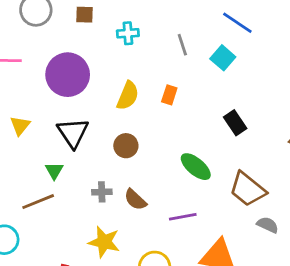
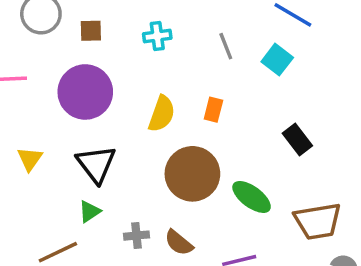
brown square: (85, 15) -> (91, 31), moved
brown circle: (126, 146) -> (192, 174), moved, size x1.8
green triangle: (54, 171) -> (89, 211), moved, turned 30
brown trapezoid: (248, 189) -> (318, 221), turned -45

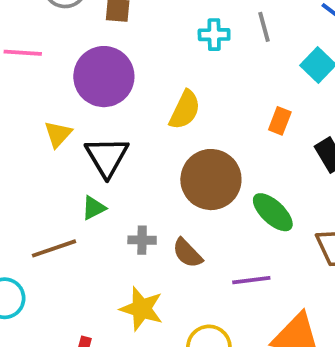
cyan cross: (157, 36) -> (214, 35), moved
gray line: (226, 46) -> (264, 27), moved
orange rectangle: (213, 110) -> (280, 121), moved
yellow triangle: (30, 159) -> (58, 134), moved

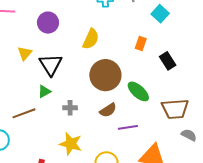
purple circle: (104, 77) -> (48, 23), size x0.7
brown semicircle: (187, 253) -> (108, 110), moved, turned -78

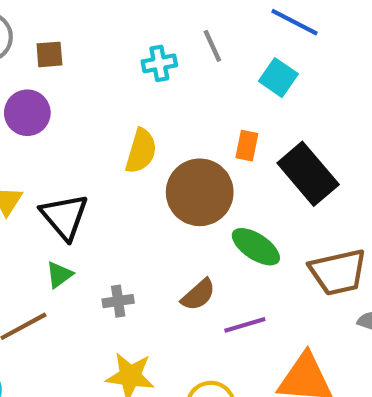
purple circle: (48, 23) -> (27, 113), moved
black rectangle: (168, 61) -> (308, 174), size x1.6
brown circle: (105, 75) -> (200, 192), moved

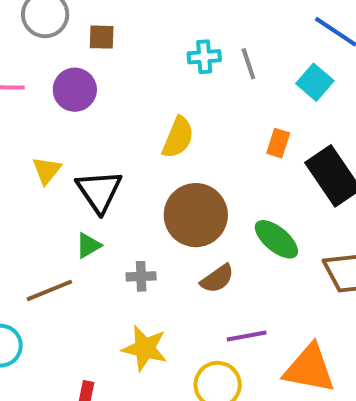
gray line: (212, 46) -> (248, 64), moved
brown circle: (200, 192) -> (196, 215), moved
purple line: (245, 325) -> (247, 336), moved

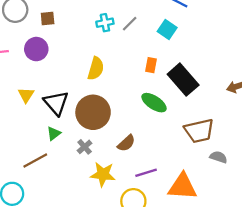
gray line: (248, 64) -> (130, 24), turned 70
brown circle: (196, 215) -> (93, 112), moved
green ellipse: (276, 239) -> (154, 103), moved
gray cross: (141, 276) -> (85, 147), turned -32
yellow star: (145, 348) -> (103, 174), moved

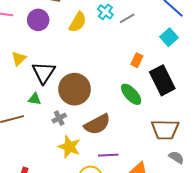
cyan cross: (105, 23) -> (105, 12), turned 35
cyan square: (167, 30) -> (169, 37), moved
yellow semicircle: (96, 68) -> (78, 22), moved
green triangle: (54, 133) -> (35, 99), turned 32
brown semicircle: (126, 143) -> (97, 124), size x1.5

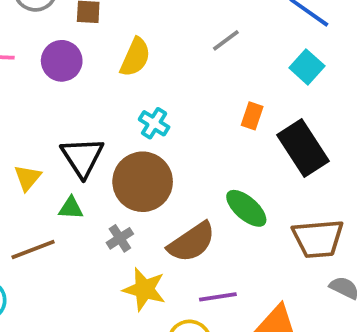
cyan cross: (105, 12) -> (154, 123), moved
yellow triangle: (19, 59) -> (28, 178), moved
green ellipse: (131, 94) -> (246, 208), moved

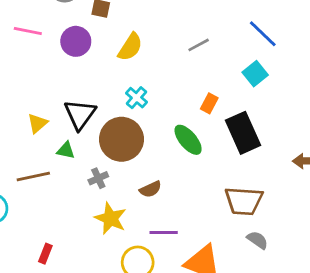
green ellipse: (246, 208) -> (188, 140), moved
brown semicircle: (192, 242) -> (151, 189), size x0.6

